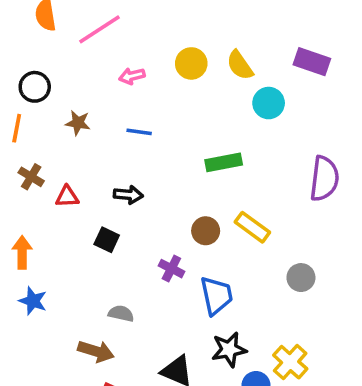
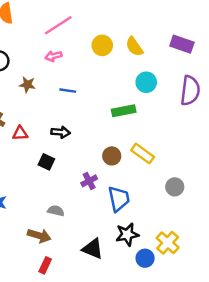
pink line: (99, 29) -> (58, 25), moved
pink arrow: (132, 76) -> (53, 56), moved
cyan circle: (269, 103) -> (146, 82), moved
purple semicircle: (324, 179) -> (190, 91), moved
purple cross: (171, 269) -> (89, 181), turned 35

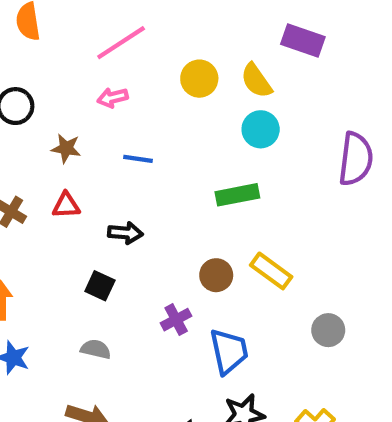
purple rectangle: (182, 44) -> (303, 41), moved
cyan circle: (146, 82) -> (261, 129), moved
red triangle: (20, 133) -> (66, 205), moved
gray semicircle: (56, 211) -> (96, 349), moved

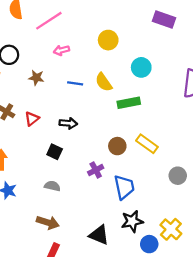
pink line: (121, 43) -> (49, 21), moved
yellow semicircle: (256, 81) -> (104, 82), moved
red triangle: (66, 205) -> (32, 119), moved, turned -35

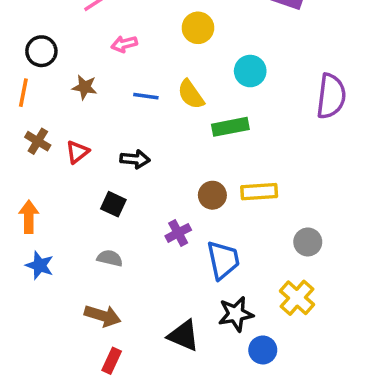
yellow rectangle: (147, 144) -> (259, 192), turned -40
yellow cross: (171, 229) -> (297, 298), moved

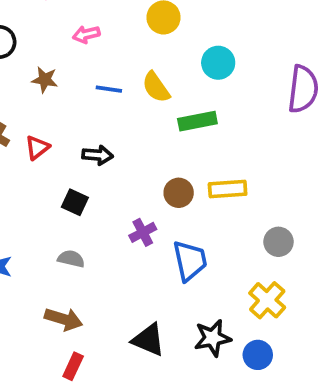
black star: (236, 314) -> (213, 338), moved
blue circle: (263, 350) -> (258, 355), moved

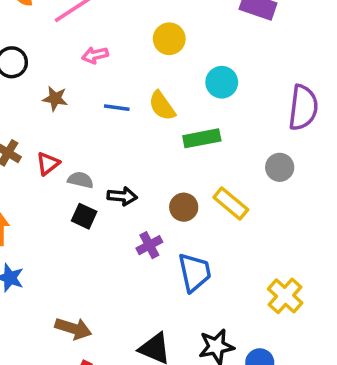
black arrow: (98, 155) -> (122, 196), moved
yellow rectangle: (228, 189) -> (231, 204), turned 44
gray circle: (279, 242) -> (280, 167), moved
gray semicircle: (71, 259) -> (81, 180), moved
yellow cross: (267, 300) -> (285, 296), moved

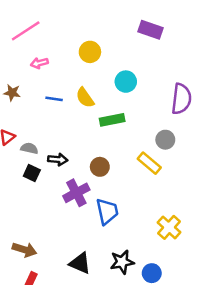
yellow rectangle: (231, 204) -> (149, 163), moved
purple cross: (149, 245) -> (76, 193), size x1.5

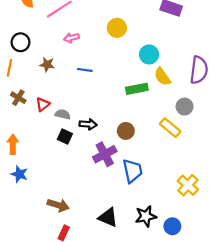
yellow semicircle: (85, 98) -> (162, 77), moved

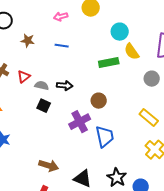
pink arrow: (71, 38) -> (61, 17), moved
black arrow: (88, 124) -> (65, 86), moved
yellow rectangle: (170, 128) -> (149, 118), moved
brown arrow: (58, 205) -> (49, 166), moved
black star: (146, 216) -> (117, 178), turned -30

